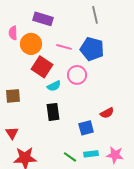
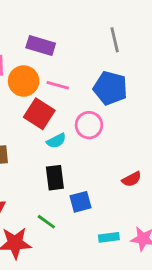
pink line: (64, 47) -> (58, 85), moved
blue square: (86, 128) -> (80, 202), moved
green line: (70, 157) -> (46, 222), moved

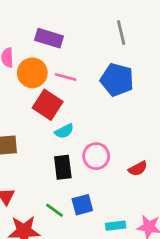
pink circle: (89, 125) -> (96, 156), moved
blue square: (80, 202) -> (82, 205), moved

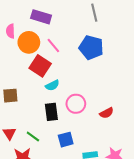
pink line: (66, 77) -> (53, 45), turned 35
green line: (55, 210) -> (33, 136), moved

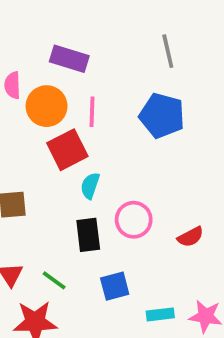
pink line: (53, 45) -> (92, 112), turned 42
red square: (40, 66) -> (67, 150), turned 30
cyan semicircle: (52, 85) -> (90, 186), turned 136

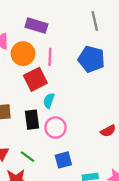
pink circle: (134, 220) -> (56, 127), moved
black rectangle: (88, 235) -> (32, 120), moved

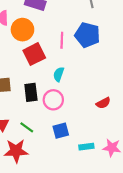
pink line: (50, 57) -> (62, 40), moved
cyan semicircle: (49, 101) -> (59, 74), moved

